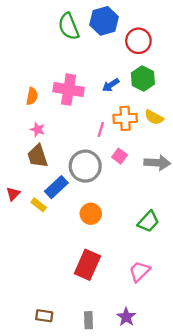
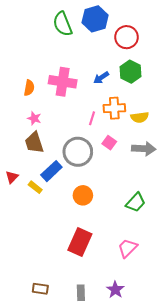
yellow semicircle: (154, 117) -> (140, 117), moved, turned -36

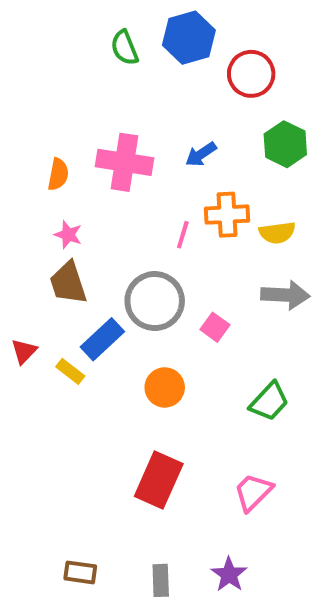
green semicircle: (63, 24) -> (124, 48), size x0.7
green hexagon: (131, 72) -> (285, 144), moved
pink square: (109, 143) -> (215, 327), moved

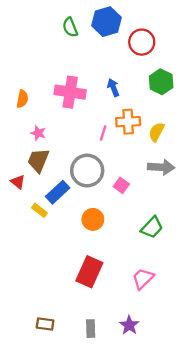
blue arrow: (201, 154) -> (113, 88), turned 102
orange semicircle: (58, 174) -> (22, 99), moved
yellow semicircle: (277, 233) -> (157, 132), turned 126
brown trapezoid: (68, 283) -> (38, 160), turned 40
red triangle: (24, 351) -> (18, 182), moved, turned -35

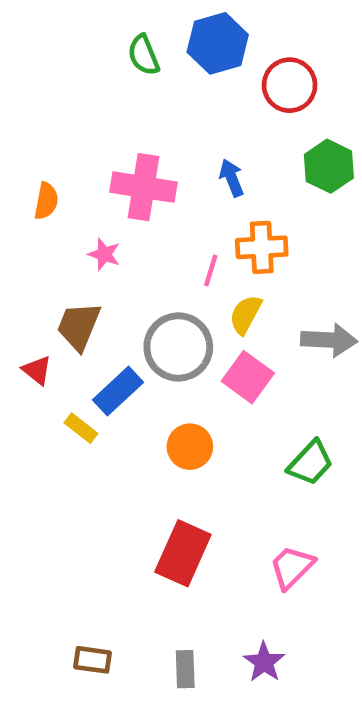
yellow semicircle: (157, 132) -> (245, 315), moved
pink star: (38, 133) -> (104, 254), moved
pink square: (121, 185) -> (248, 377), size x1.5

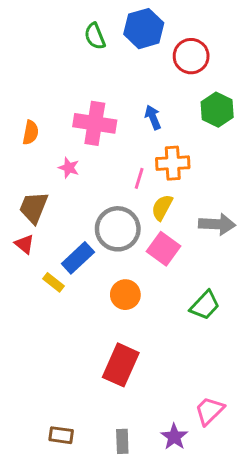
brown trapezoid: (79, 326) -> (34, 207), moved
pink trapezoid: (292, 567) -> (209, 411), moved

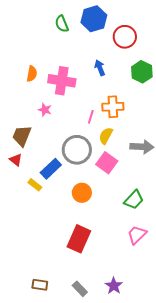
blue arrow: (153, 117) -> (100, 68), moved
orange semicircle: (31, 133) -> (32, 74), moved
pink trapezoid: (209, 411) -> (137, 235), moved
gray rectangle: (122, 441) -> (80, 289), turned -42

